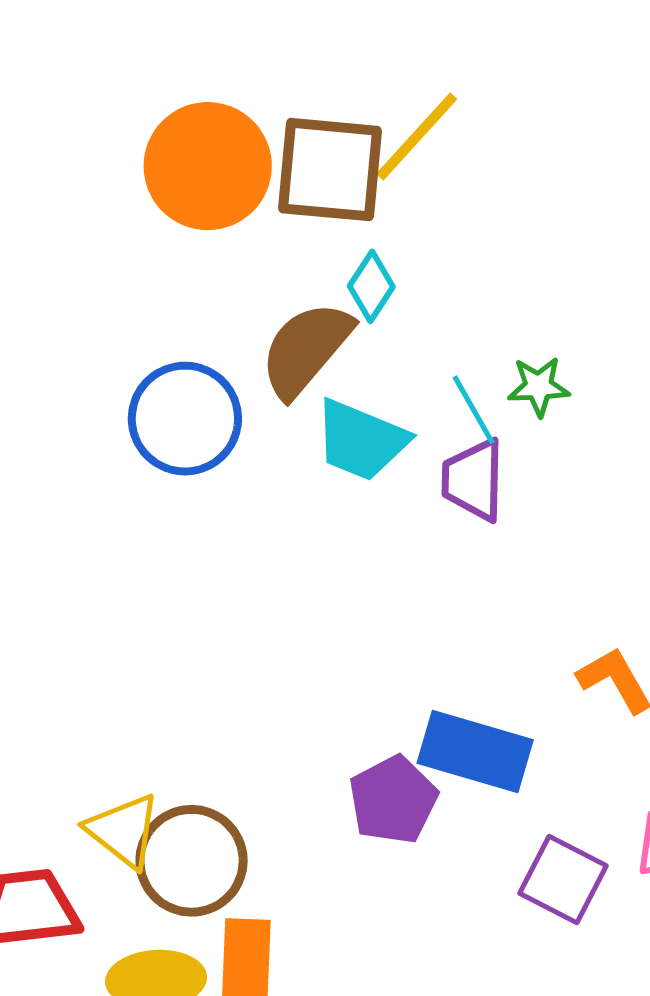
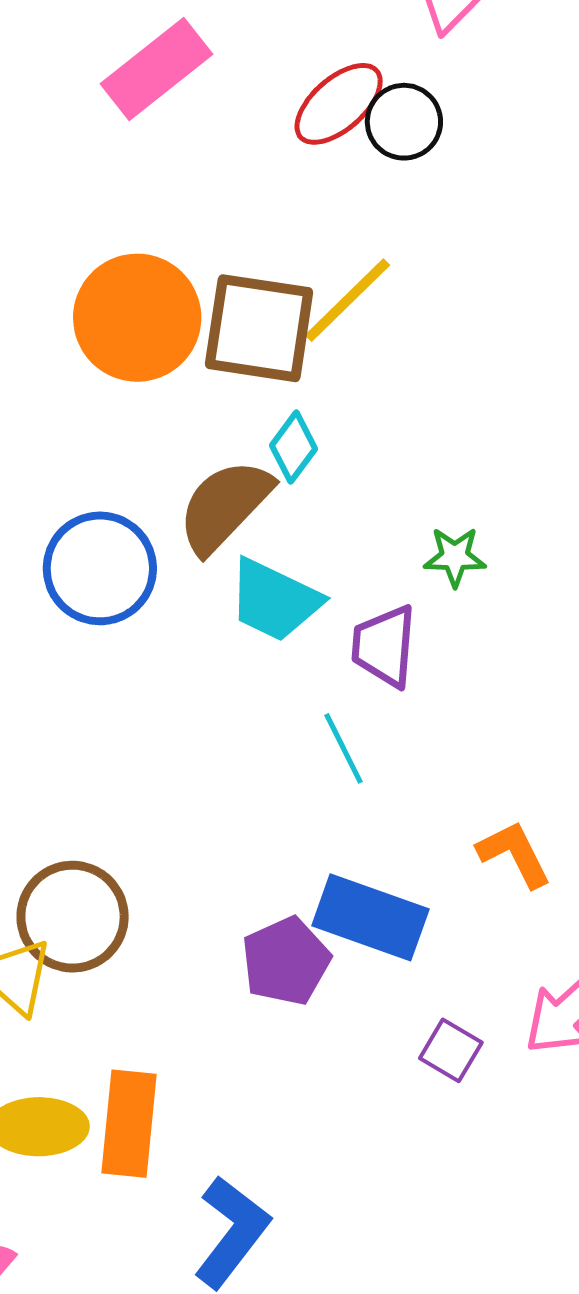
cyan line: (474, 410) -> (343, 748), moved
brown circle: (192, 861) -> (73, 917), moved
purple square: (563, 879) -> (451, 1050), size x0.7

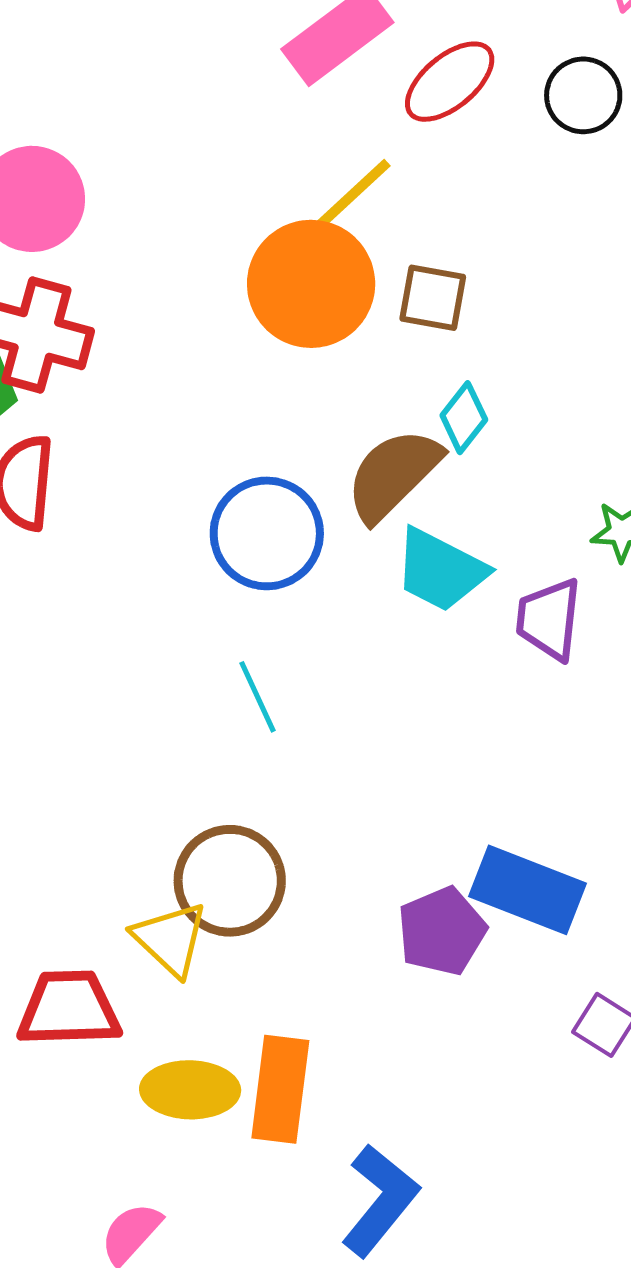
red ellipse: (339, 104) -> (450, 82), moved
yellow line: (348, 300) -> (347, 200), moved
brown square: (259, 328) -> (433, 298), size x0.6
cyan line: (343, 748) -> (257, 697), moved

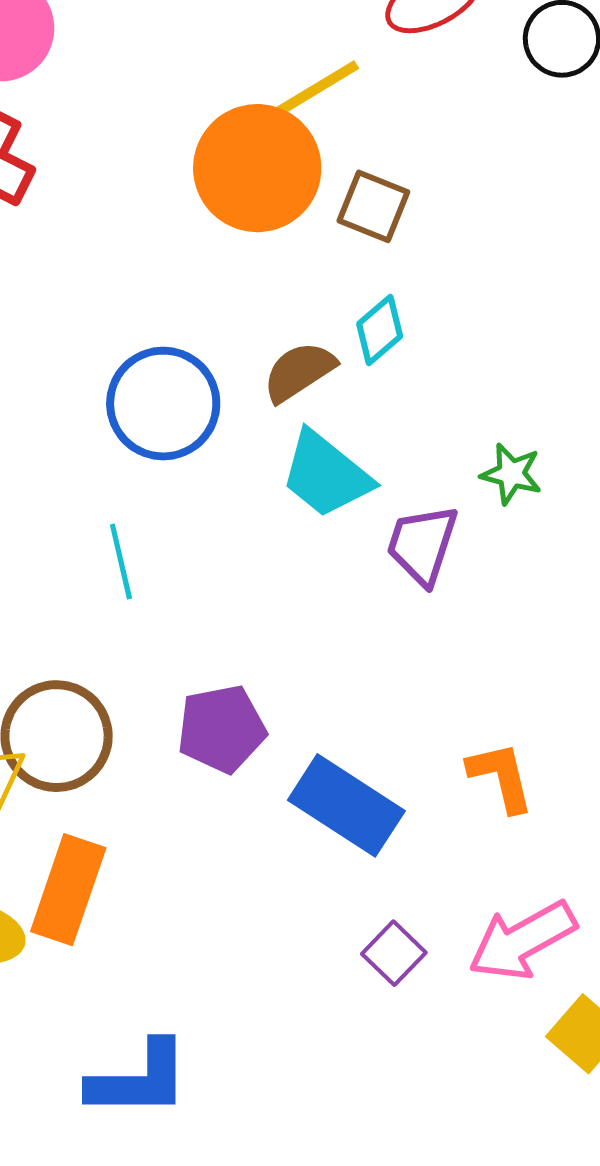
brown semicircle: (393, 475) -> (299, 372), size x0.7
purple pentagon: (442, 931) -> (222, 729), moved
orange rectangle: (280, 1089) -> (68, 890), moved
blue L-shape: (380, 1200) -> (139, 1079), turned 39

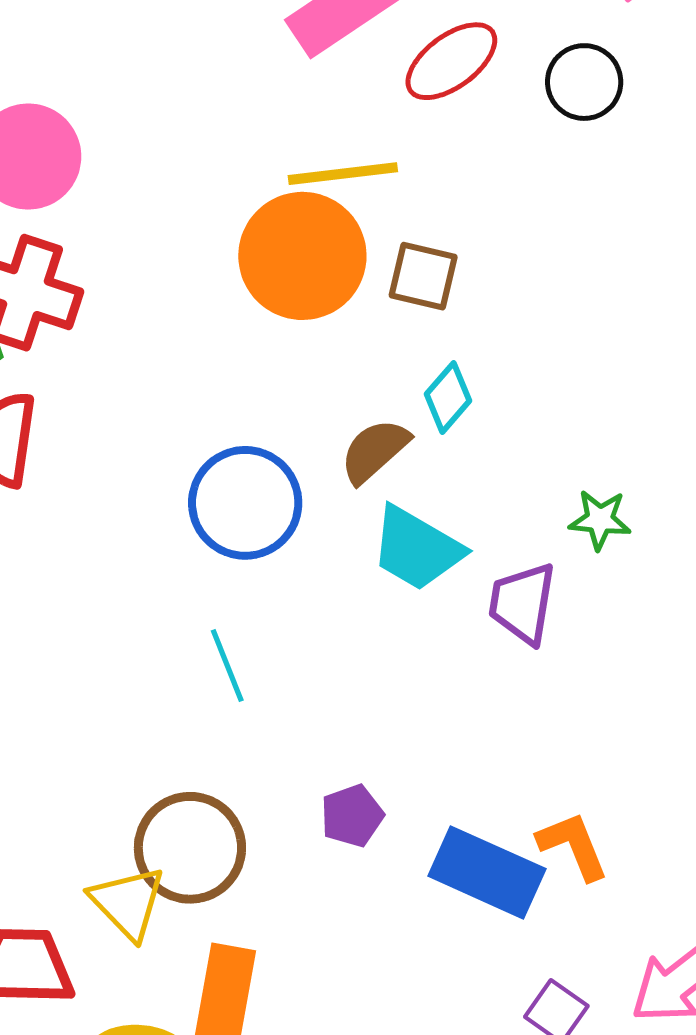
yellow line: (310, 93) -> (343, 174), turned 33
purple pentagon: (222, 729) -> (352, 816), size x0.7
orange L-shape: (501, 777) -> (573, 846), moved

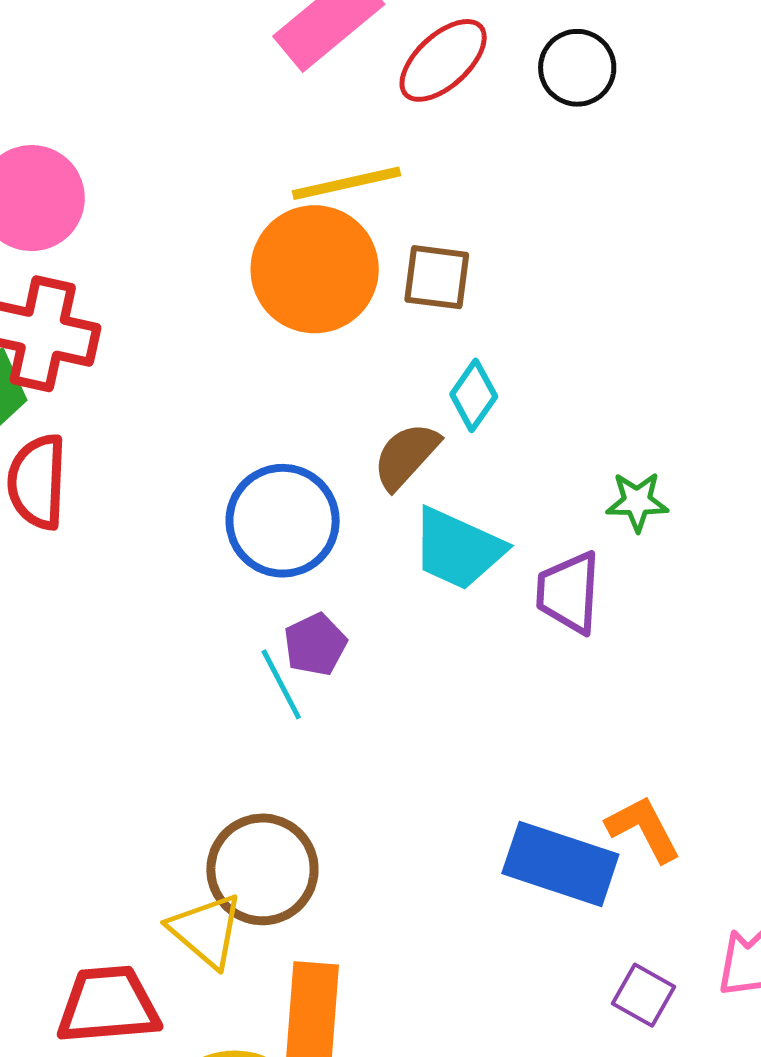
purple pentagon: (352, 816) -> (315, 644), moved

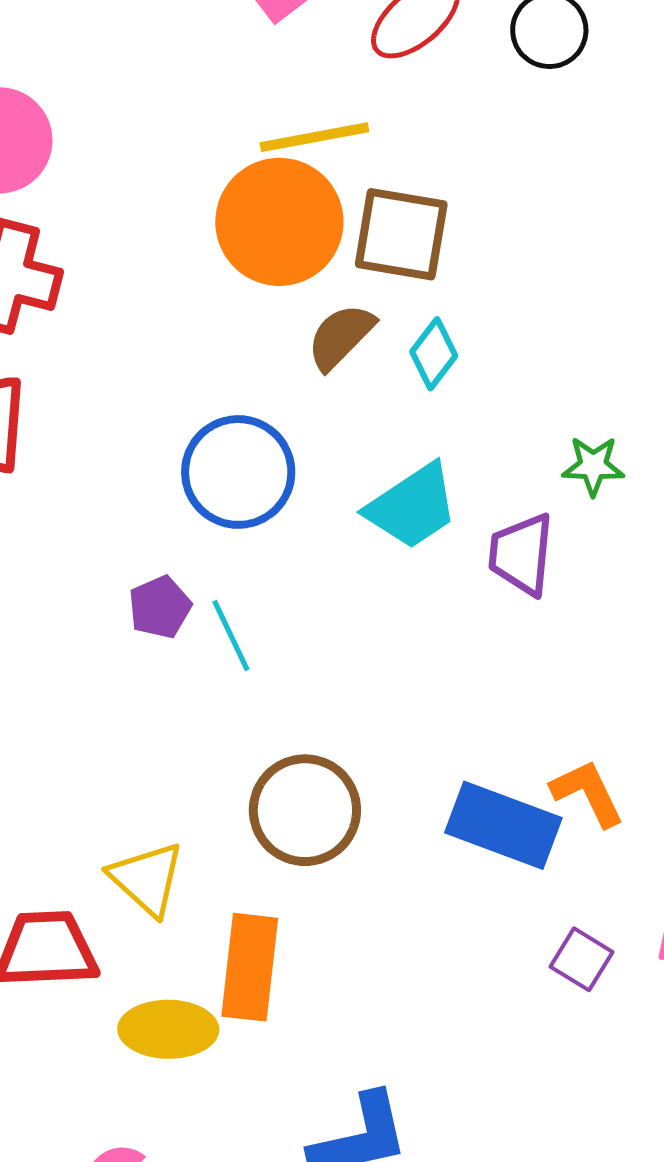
brown square: (437, 277) -> (401, 234), size x1.4
brown semicircle: (406, 456) -> (341, 337), moved
cyan trapezoid: (458, 549) -> (412, 506), turned -60
purple pentagon: (315, 644) -> (160, 607), moved
brown circle: (262, 869) -> (305, 810), moved

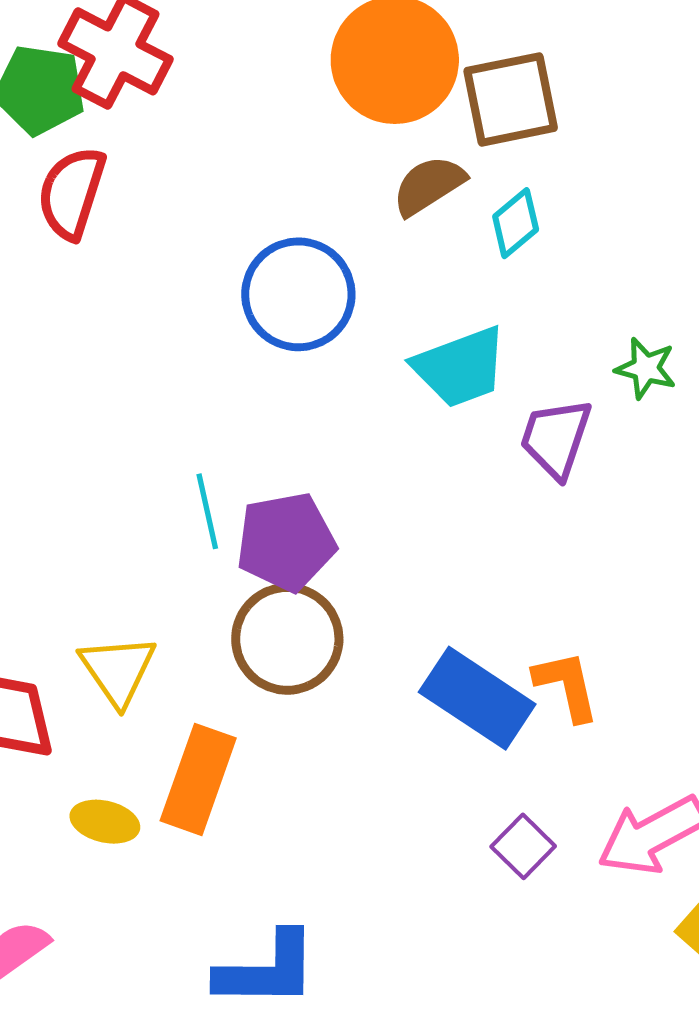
brown square: (401, 234) -> (511, 99), turned -34
purple pentagon: (160, 607) -> (286, 542), moved, size x1.6
cyan line: (231, 635) -> (207, 511), moved
yellow ellipse: (168, 1029) -> (105, 822), size x0.7

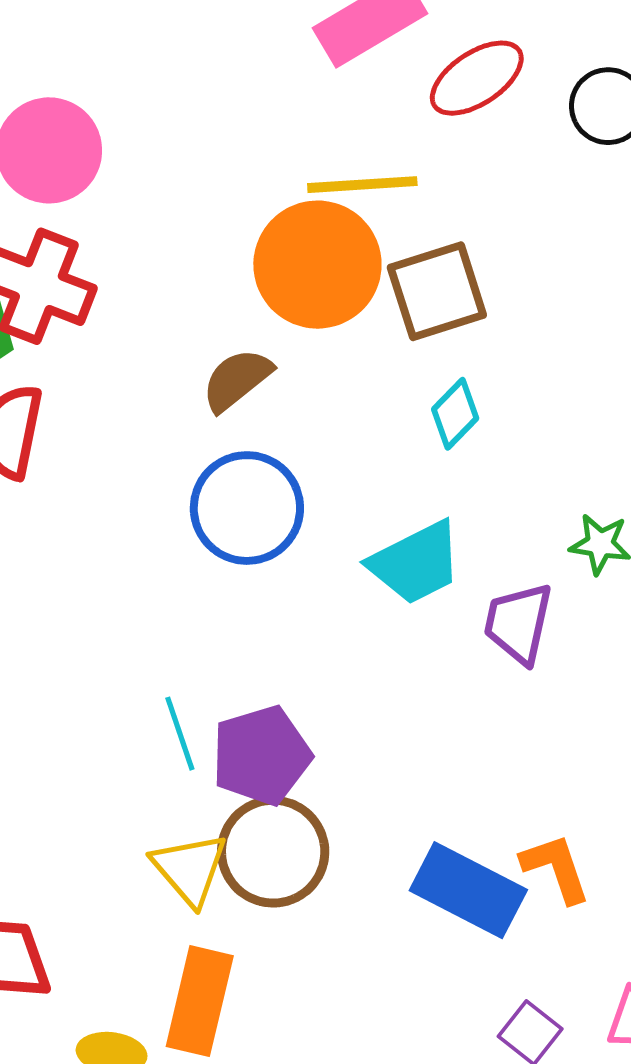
brown semicircle: (429, 185) -> (237, 380), moved
yellow triangle: (118, 670) -> (190, 869), moved

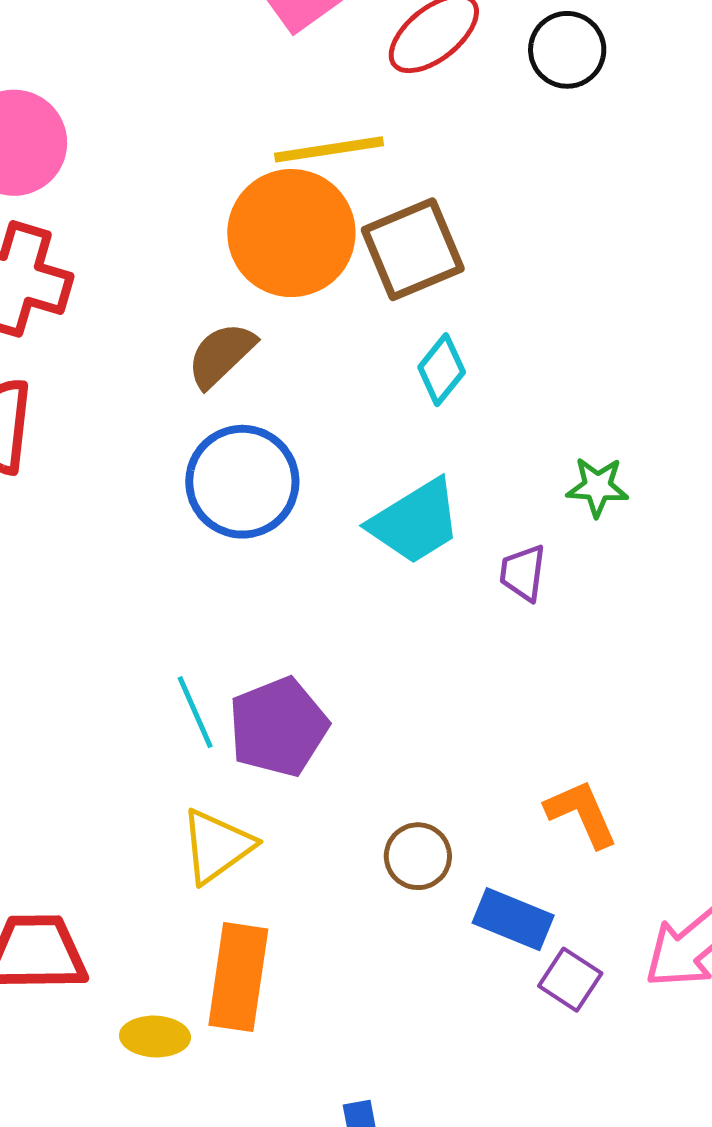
purple trapezoid: (518, 623) -> (523, 573), size x0.7
brown circle: (273, 852) -> (418, 856), moved, size x0.6
yellow triangle: (190, 869) -> (217, 846), turned 40
blue rectangle: (468, 890) -> (513, 919), moved, size x0.7

